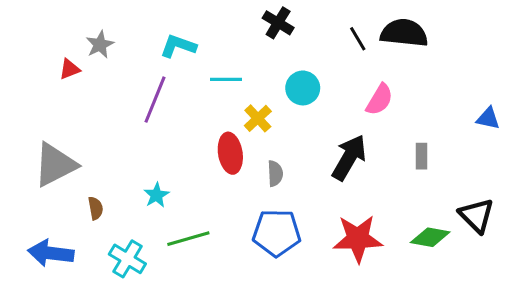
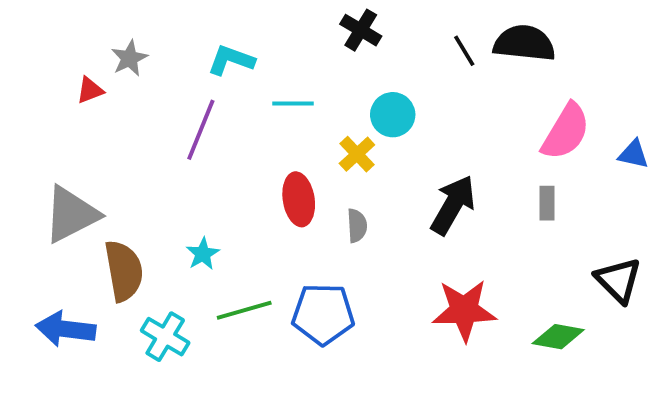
pink semicircle: (379, 100) -> (566, 132), moved, size x1.4
yellow cross: (258, 118) -> (357, 154), moved
brown semicircle: (96, 208) -> (124, 271), size x2.0
blue pentagon: (277, 233) -> (323, 314), moved
green diamond: (430, 237) -> (558, 337), moved

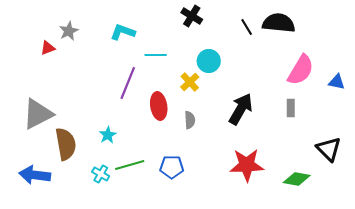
purple line: (201, 130) -> (128, 83), moved
blue pentagon: (323, 314) -> (172, 167), size x0.7
cyan cross: (165, 337) -> (101, 174), moved, size x0.7

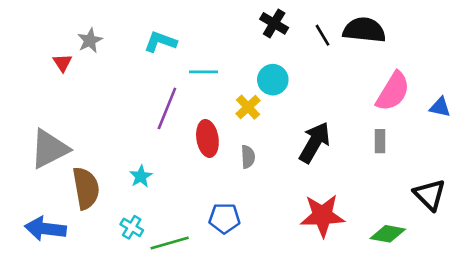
black cross: (192, 16) -> (274, 23), moved
red triangle: (48, 48) -> (62, 63), turned -42
green line: (130, 165) -> (170, 243), moved

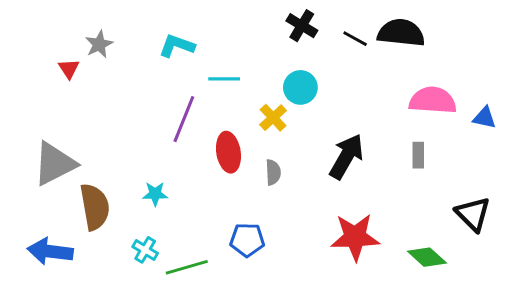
black line: (322, 35) -> (355, 39), turned -30
pink semicircle: (393, 91) -> (433, 100), turned -117
cyan star: (141, 176) -> (155, 194), turned 30
green diamond: (388, 234) -> (427, 257), turned 32

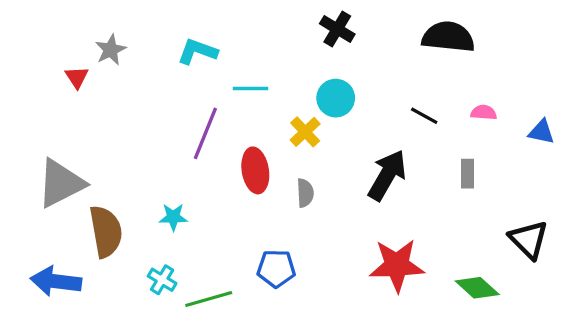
black line: (355, 39) -> (424, 116), moved
pink semicircle: (433, 100) -> (484, 113), size x0.5

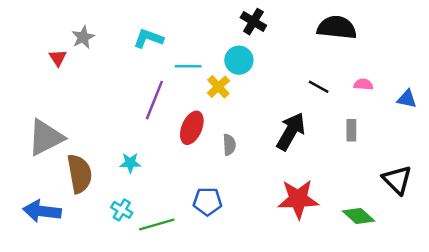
cyan circle: (336, 98) -> (239, 60), moved
yellow cross: (305, 132) -> (218, 87), moved
red ellipse: (255, 170) -> (192, 128), turned 32

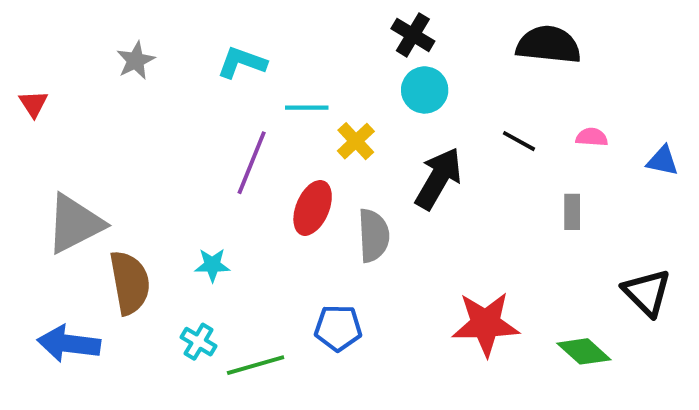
red triangle: (58, 58) -> (33, 104), moved
cyan circle: (239, 60) -> (425, 90), moved
black arrow: (291, 131) -> (438, 178), moved
gray semicircle: (229, 145) -> (374, 235), size x1.5

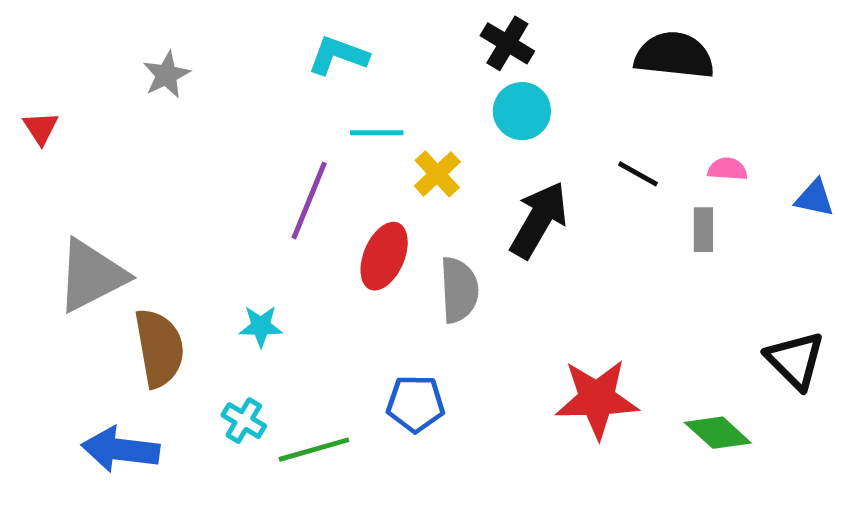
cyan L-shape: (242, 62) -> (338, 55), moved
gray rectangle: (572, 212) -> (703, 230), moved
blue arrow: (69, 344) -> (121, 450), moved

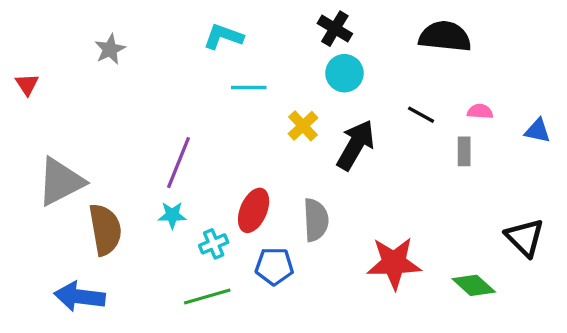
yellow cross: (437, 174) -> (303, 126), moved
purple line: (309, 201) -> (179, 163), moved
red ellipse: (384, 256) -> (254, 210), moved
gray semicircle: (459, 290) -> (316, 220), moved
cyan cross: (244, 421) -> (214, 244), moved, turned 36

